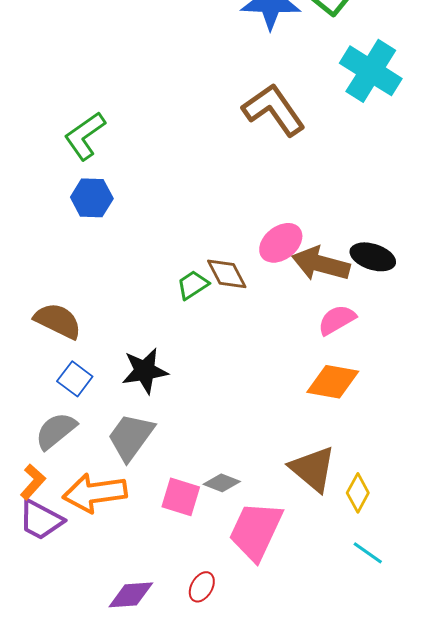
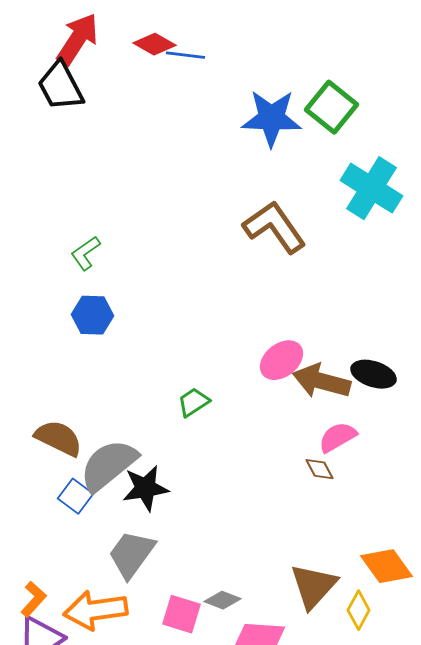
green L-shape: (85, 136) -> (86, 253), size x0.7
brown diamond: (227, 274) -> (320, 469), moved, size x0.7
orange diamond: (333, 382) -> (386, 566), moved, turned 44
gray semicircle: (56, 431) -> (108, 465), moved, size x1.4
brown triangle: (313, 469) -> (314, 586), turned 32

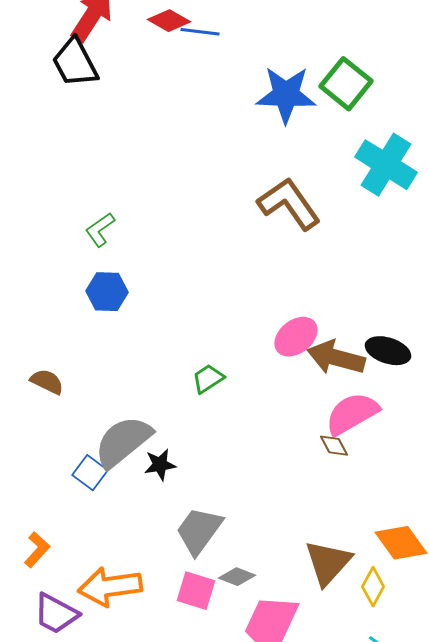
pink semicircle: (338, 437) -> (352, 414), size x1.4
brown semicircle: (58, 438) -> (47, 382), moved, size x0.7
black star: (146, 488) -> (160, 465), size x0.7
gray trapezoid: (132, 554) -> (199, 531), moved
orange L-shape: (34, 599) -> (37, 550), moved

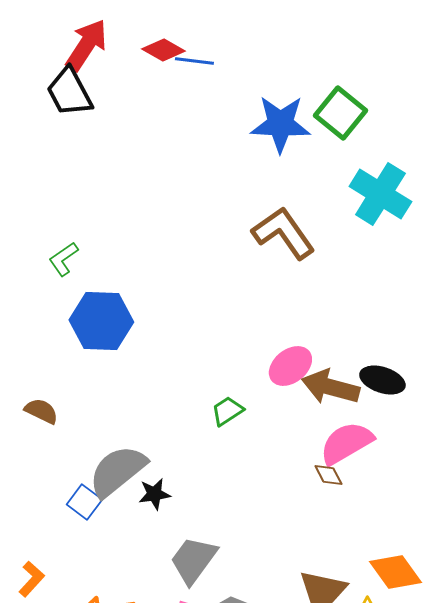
green L-shape: (100, 230) -> (63, 259), moved
blue hexagon: (107, 292) -> (101, 321), size x1.5
green trapezoid: (208, 379) -> (227, 411), moved

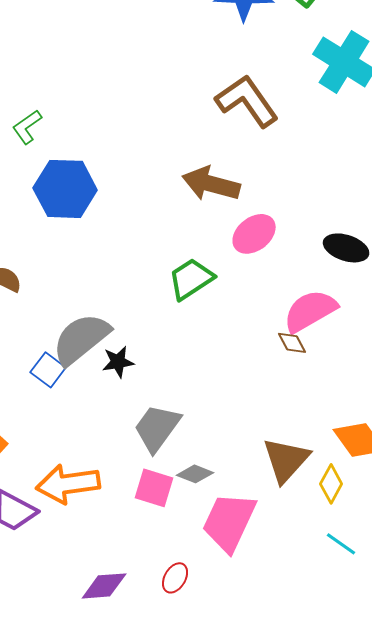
brown arrow: (330, 387) -> (211, 184), moved
green trapezoid: (227, 411) -> (191, 279), size x1.4

